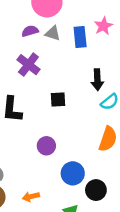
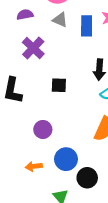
purple semicircle: (30, 31) -> (25, 15), moved
orange arrow: (31, 197) -> (34, 166), moved

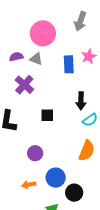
gray triangle: (60, 20) -> (36, 59), moved

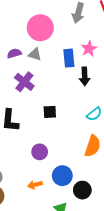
black arrow: (81, 101) -> (85, 76), moved

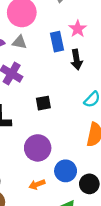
purple circle: (40, 152) -> (38, 148), size x1.5

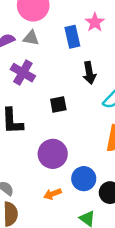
black arrow: (77, 60) -> (89, 73), moved

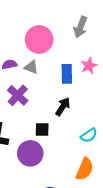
black arrow: (89, 73) -> (63, 107), moved, turned -150
purple circle: (53, 154) -> (30, 153), moved

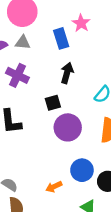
purple circle: (30, 153) -> (68, 127), moved

